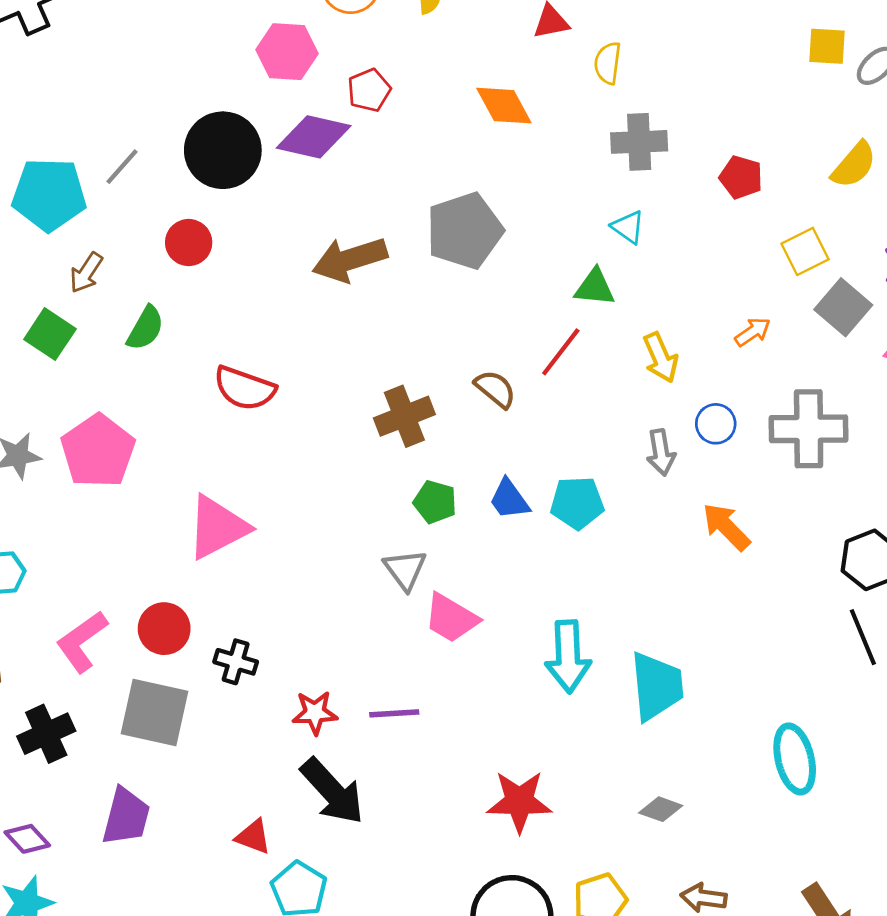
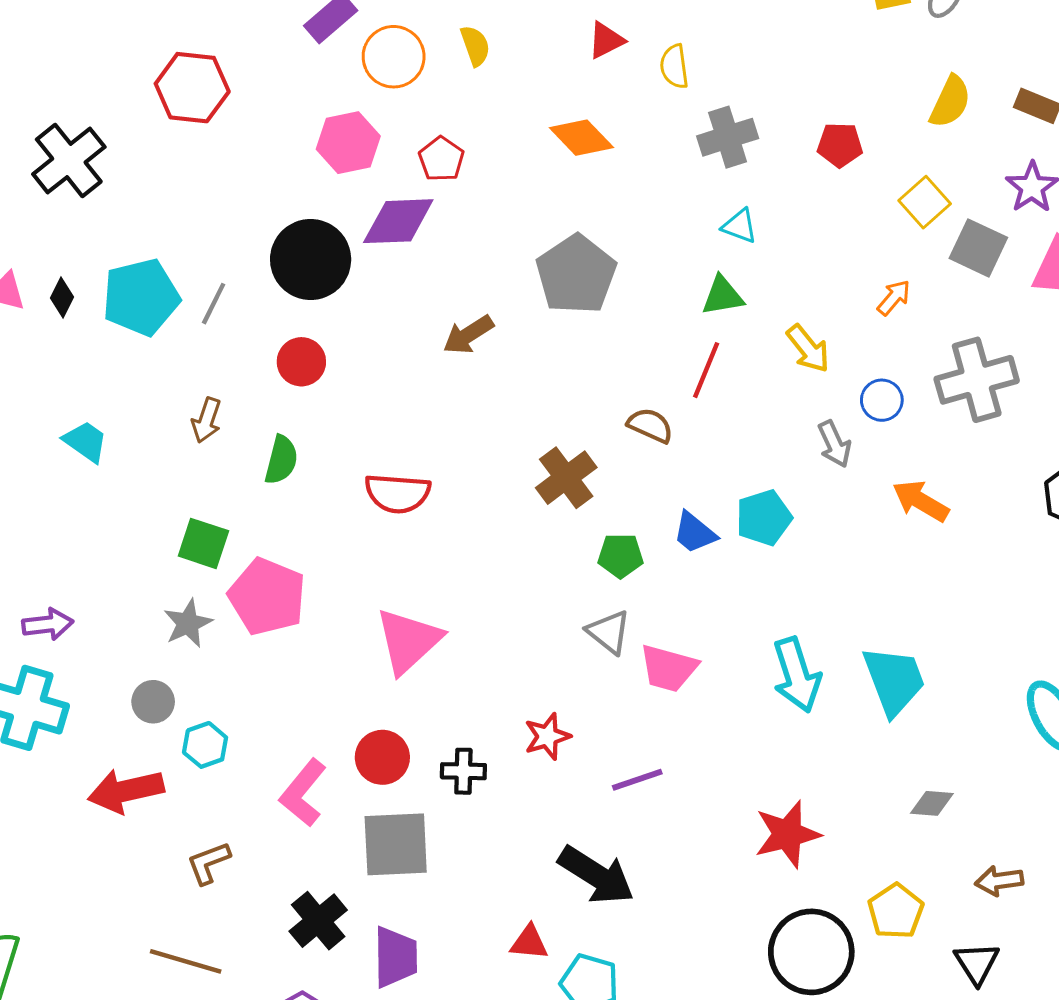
cyan pentagon: (49, 195) -> (141, 297), moved
brown arrow: (350, 259) -> (468, 335), size x0.7
green square: (50, 334) -> (203, 543), moved
red star: (315, 713) -> (547, 736), moved
black cross: (46, 734) -> (318, 921), moved

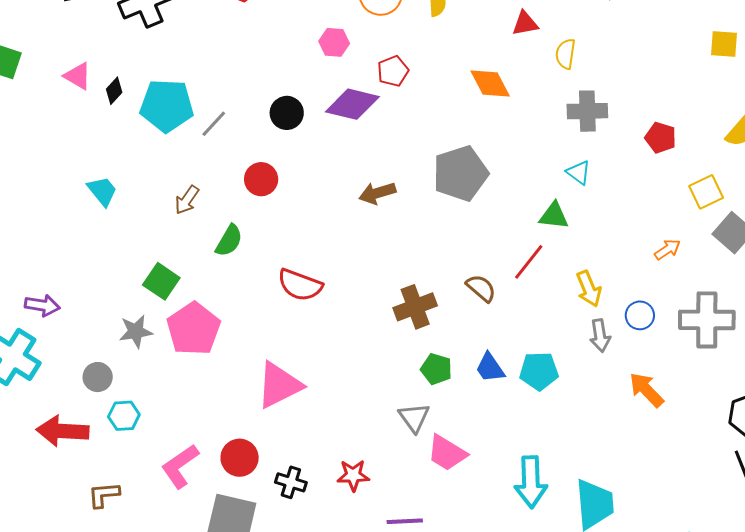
pink hexagon: (348, 143) -> (334, 42), size x0.7
black circle: (311, 260) -> (287, 113), size x0.6
yellow arrow: (808, 349) -> (589, 289), moved

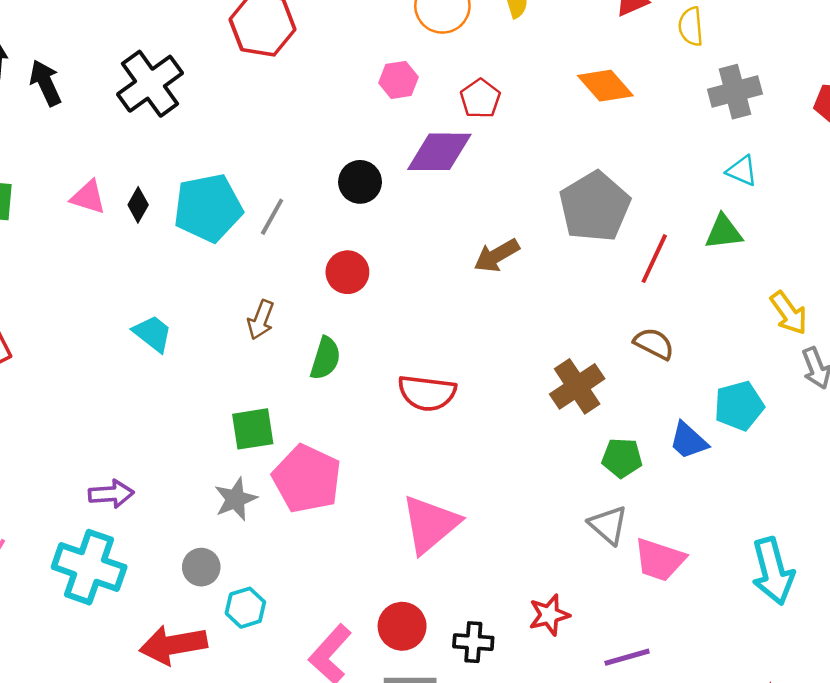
red line: (529, 262) -> (654, 259), moved
green square: (161, 281) -> (253, 429), turned -30
cyan pentagon: (539, 371) -> (739, 406), moved

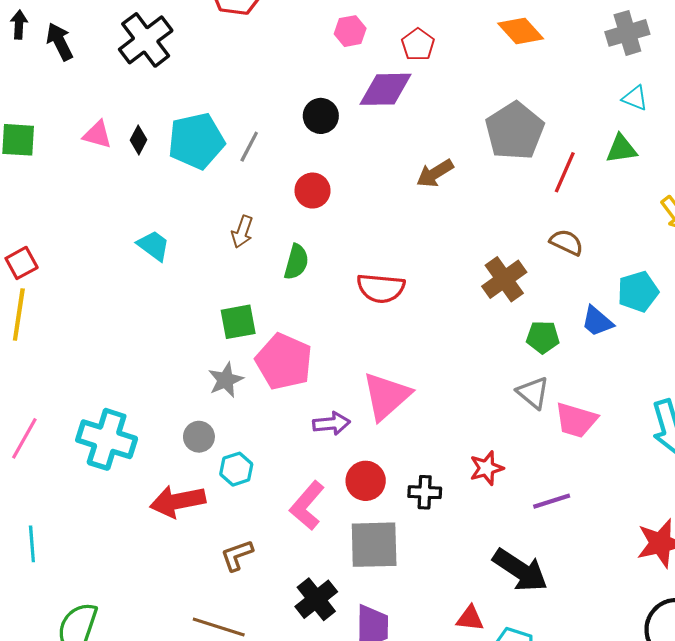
purple arrow: (111, 494) -> (331, 424), moved

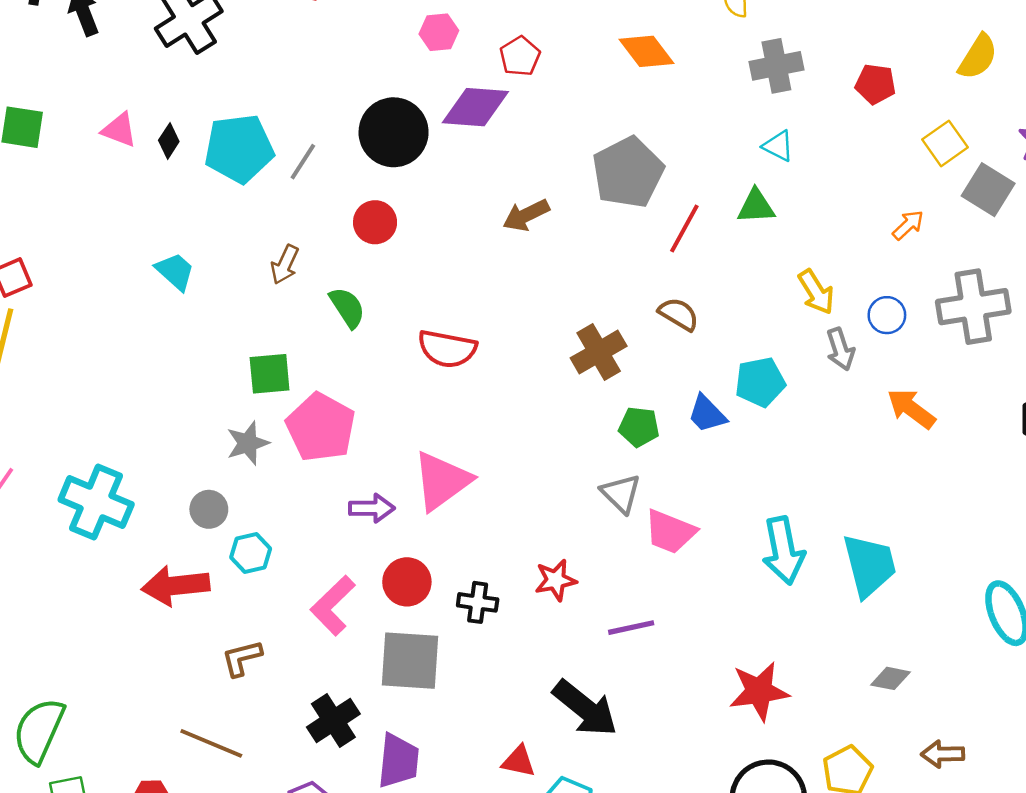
black circle: (321, 116) -> (394, 132), size x1.6
green semicircle: (296, 262) -> (347, 307), turned -54

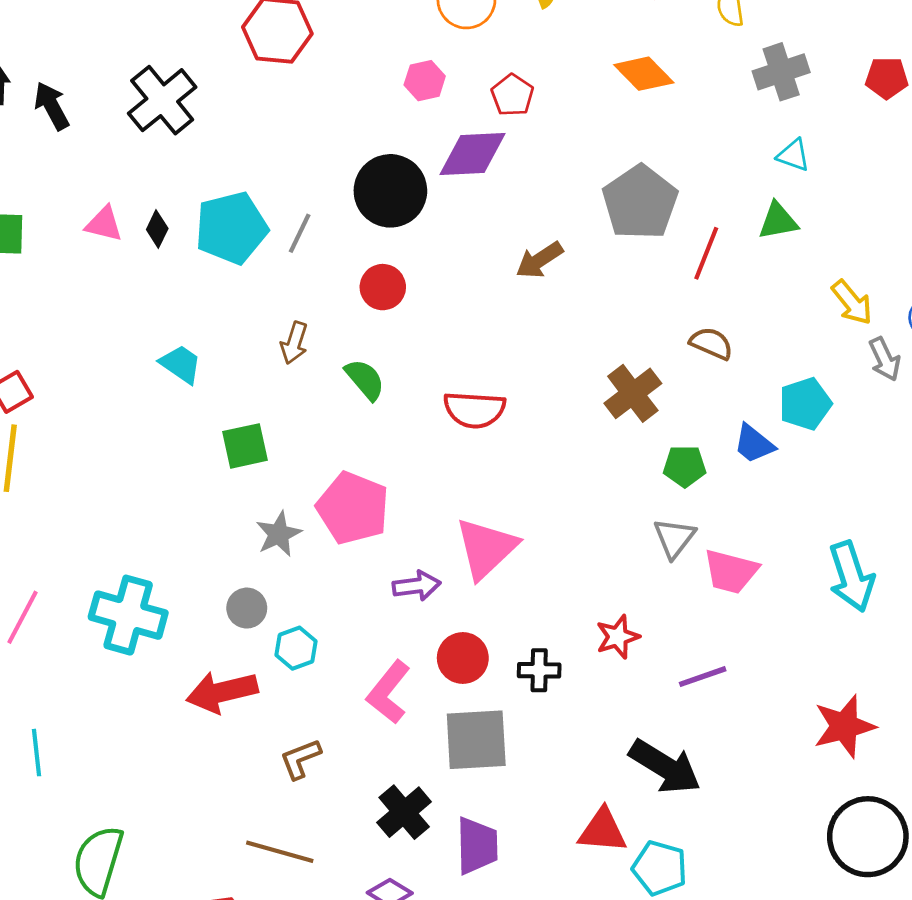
green square: (270, 374) -> (245, 446), moved
gray triangle: (621, 493) -> (674, 538), turned 30
red triangle: (519, 761) -> (603, 831), size x1.4

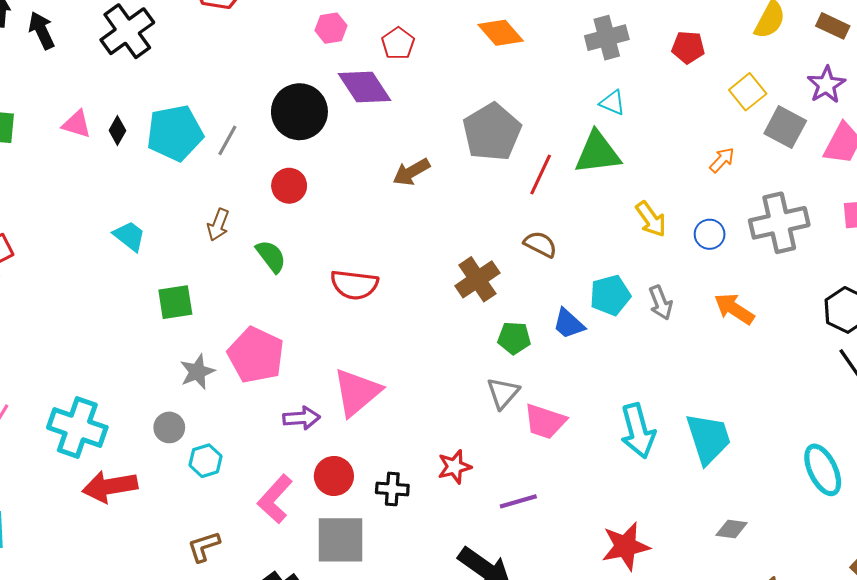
purple diamond: (472, 154) -> (365, 87), turned 56
green triangle: (778, 221) -> (598, 153), size x1.5
gray arrow: (885, 359) -> (661, 303), moved
red arrow: (222, 692) -> (110, 486), moved

